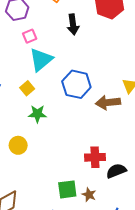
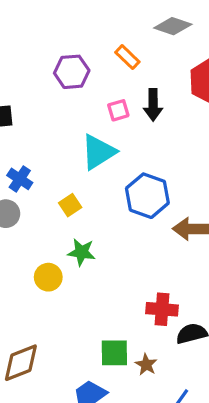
pink square: (30, 36) -> (118, 110), moved
yellow square: (27, 88) -> (70, 205), moved
green star: (37, 114) -> (81, 252), moved

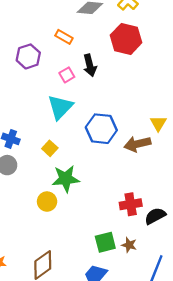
green star: (81, 252) -> (66, 179), size x1.4

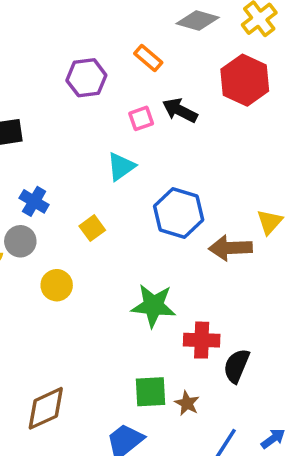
black arrow: (90, 65) -> (180, 110), turned 120
cyan triangle: (60, 107) -> (121, 167), size x0.7
green star: (66, 179) -> (153, 306), moved
yellow circle: (47, 202) -> (57, 285), moved
black semicircle: (155, 216) -> (236, 366), turned -50

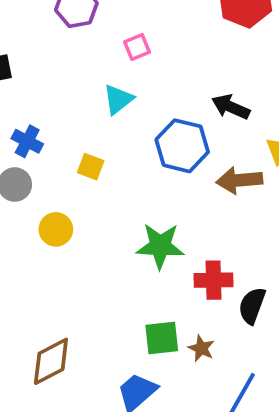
black arrow: (180, 110) -> (231, 107), moved
yellow square: (92, 228) -> (91, 167), turned -30

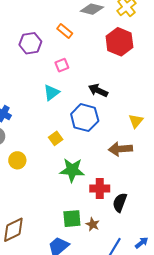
black arrow: (231, 107) -> (98, 90), moved
yellow square: (91, 167) -> (56, 138), moved, turned 32
brown arrow: (239, 180) -> (120, 149), moved

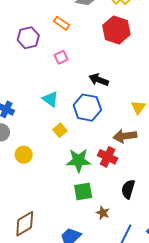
cyan triangle: (51, 93) -> (50, 99), moved, turned -42
red cross: (100, 189) -> (108, 157), moved, turned 30
green square: (72, 219) -> (83, 192), moved

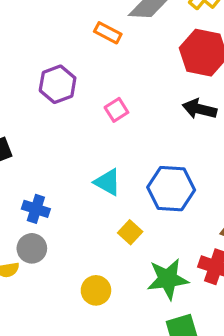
orange rectangle: (61, 23) -> (108, 33), moved
black arrow: (99, 80) -> (200, 109), moved
yellow circle: (24, 155) -> (96, 290), moved

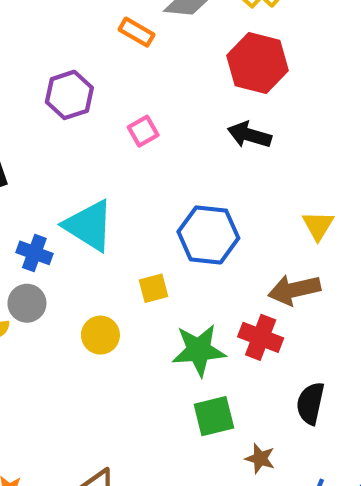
cyan triangle: (108, 182) -> (89, 226), moved, size x1.5
yellow square: (130, 232) -> (154, 288), turned 30
yellow circle: (96, 290) -> (100, 335), moved

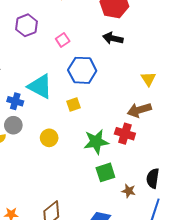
blue hexagon: (208, 235) -> (82, 70), moved
yellow square: (154, 288) -> (73, 105), moved
black semicircle: (310, 403) -> (153, 178), moved

